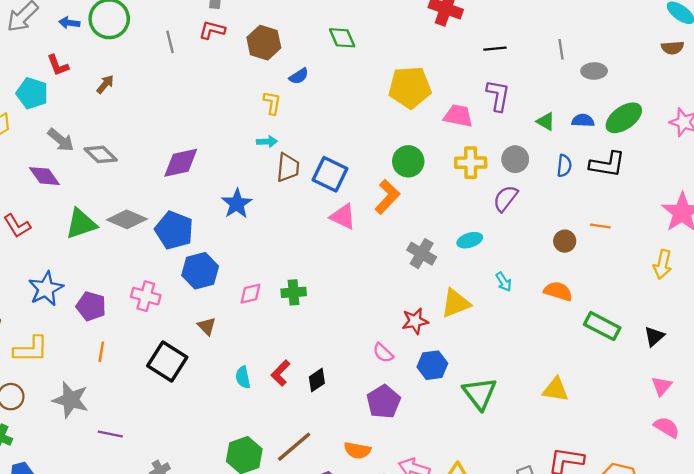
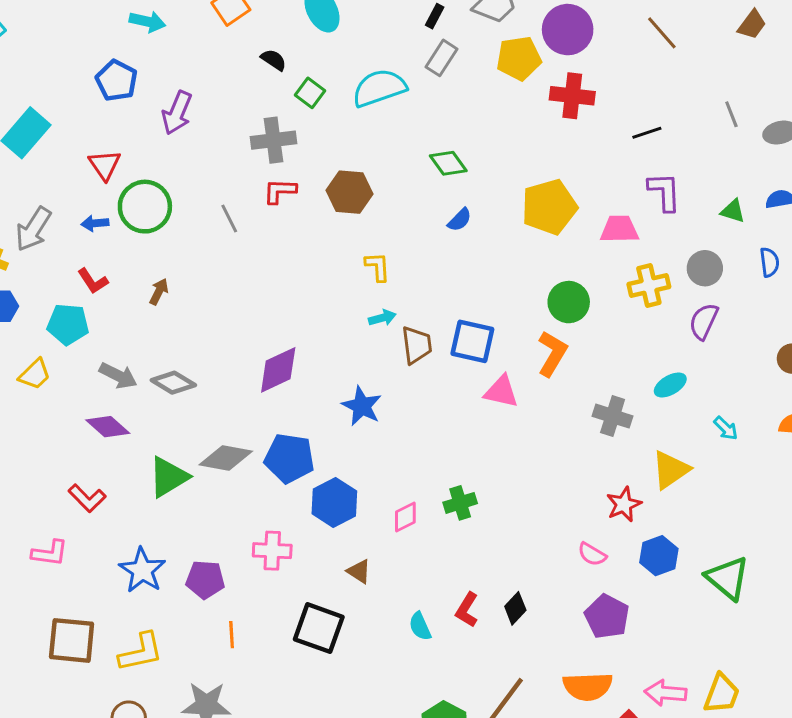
blue semicircle: (299, 76) -> (460, 220), moved
orange semicircle: (357, 450) -> (588, 686), size x1.4

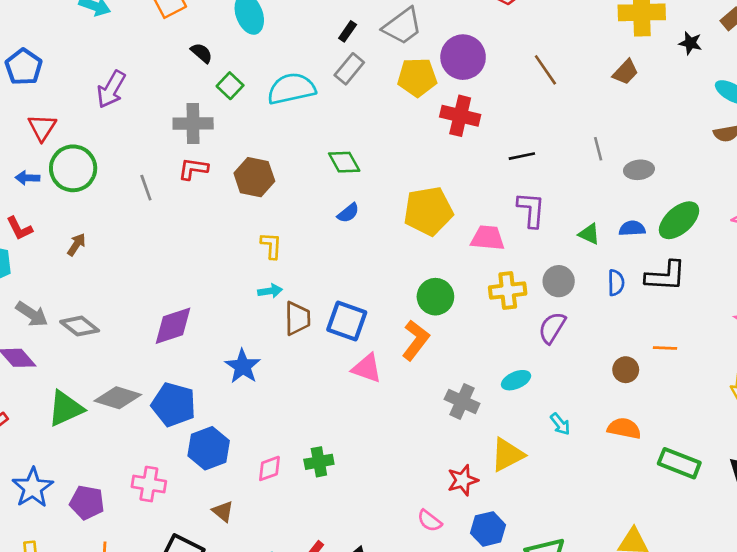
blue pentagon: (117, 80) -> (24, 67), moved

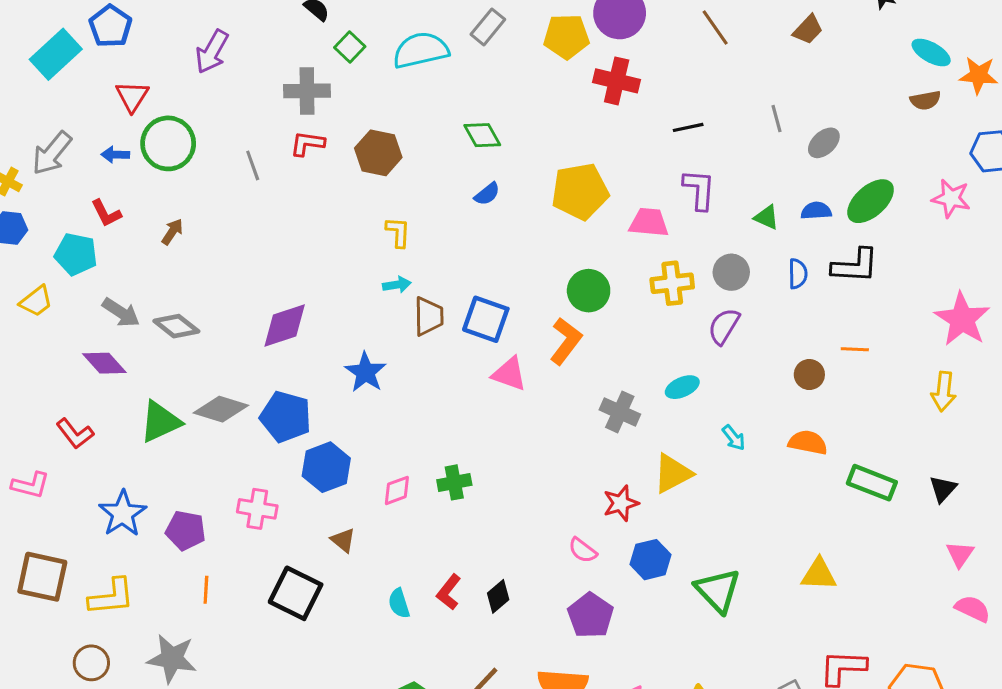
gray ellipse: (639, 170) -> (824, 143), turned -36

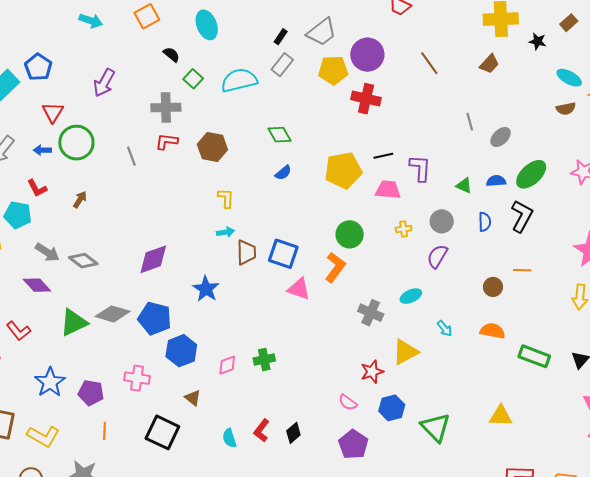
black line: (688, 127) -> (383, 156), moved
black L-shape: (855, 266) -> (522, 216), turned -64
yellow cross: (672, 283) -> (404, 229), size x0.6
yellow L-shape: (111, 597) -> (43, 436), turned 36

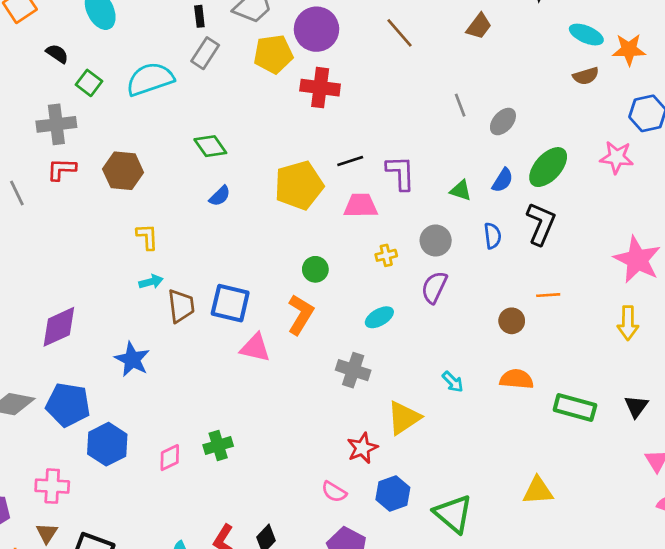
black rectangle: (281, 37) -> (199, 16), turned -35
blue semicircle: (496, 181) -> (503, 180), turned 132
green circle: (350, 234) -> (315, 269), size x0.7
cyan ellipse: (411, 296) -> (379, 317), moved
brown triangle: (193, 398) -> (47, 533), moved, turned 30

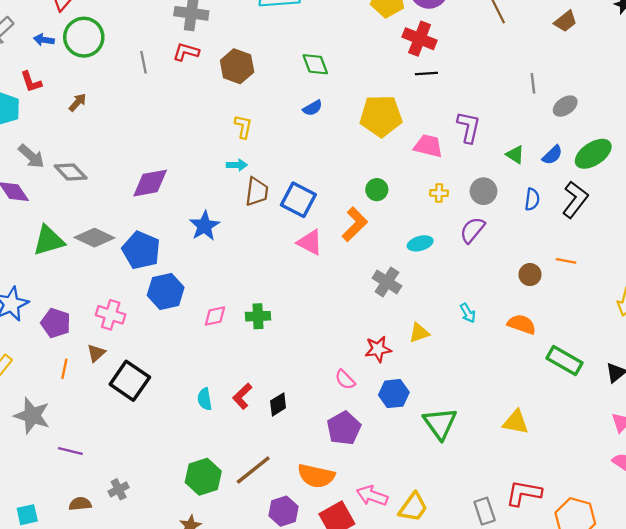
black line: (350, 161) -> (426, 74), moved
yellow triangle: (404, 418) -> (419, 333), size x0.7

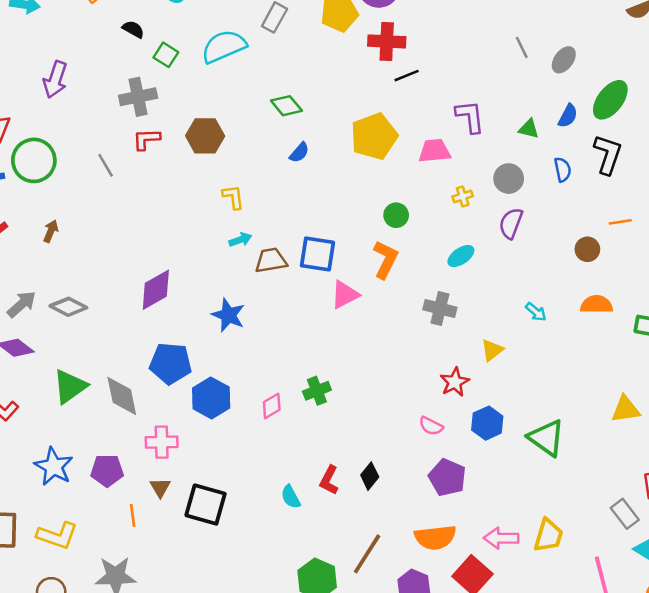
gray arrow: (31, 156) -> (22, 304), turned -64
brown trapezoid: (257, 192) -> (271, 260), turned -88
gray diamond: (94, 238) -> (122, 396), moved, turned 72
pink triangle: (310, 242) -> (345, 295), turned -36

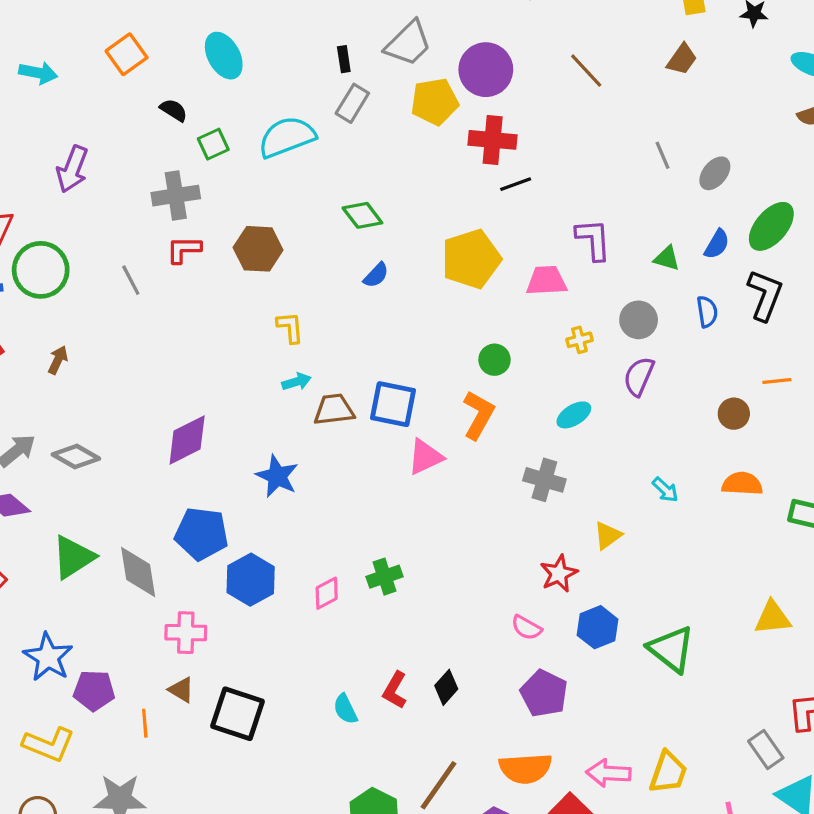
green square: (166, 55) -> (213, 144), turned 30
purple pentagon: (107, 471) -> (94, 690), moved
brown triangle: (160, 488) -> (181, 690), turned -30

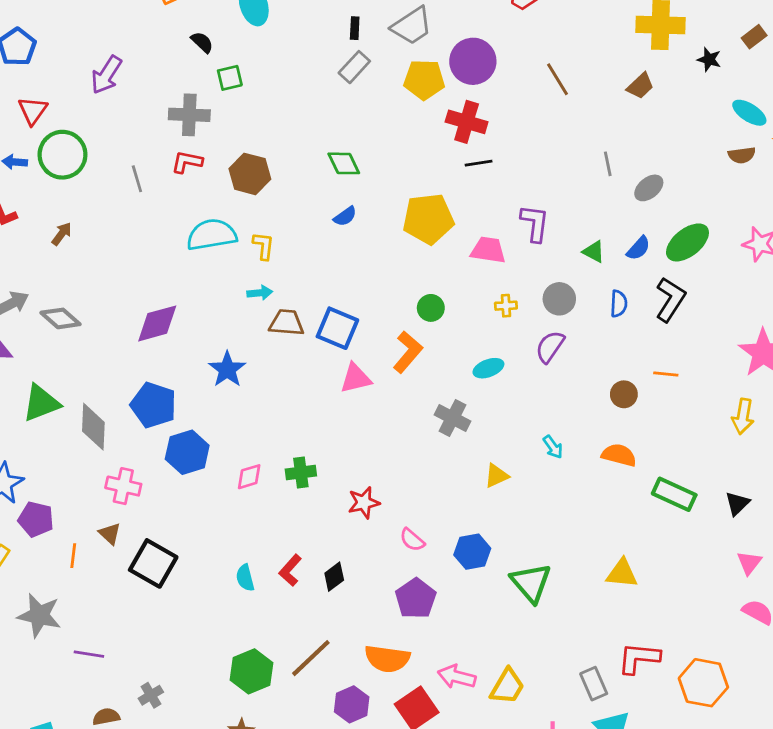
cyan semicircle: (287, 137) -> (212, 235), moved
red star: (559, 574) -> (364, 503), moved

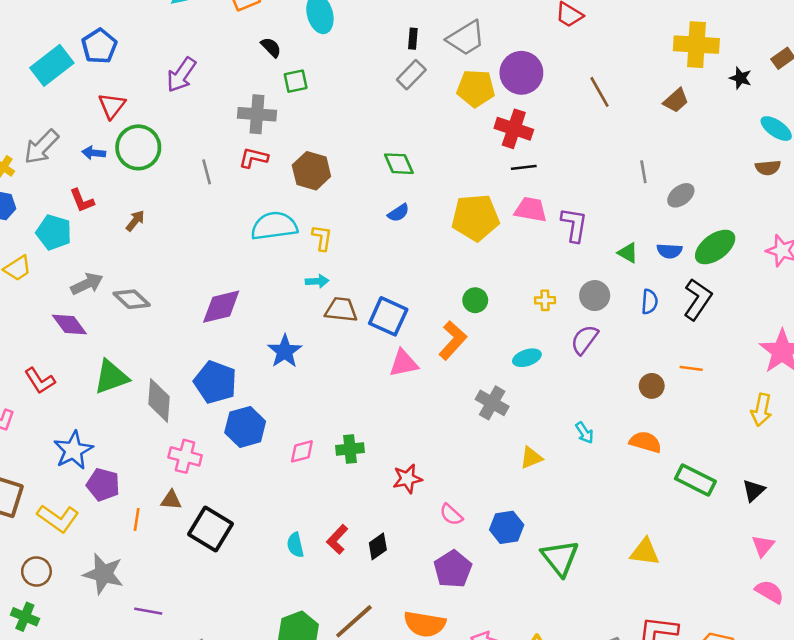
blue semicircle: (638, 248) -> (669, 251), turned 50
pink trapezoid: (488, 250) -> (531, 210), moved
brown triangle: (110, 534) -> (171, 500), turned -40

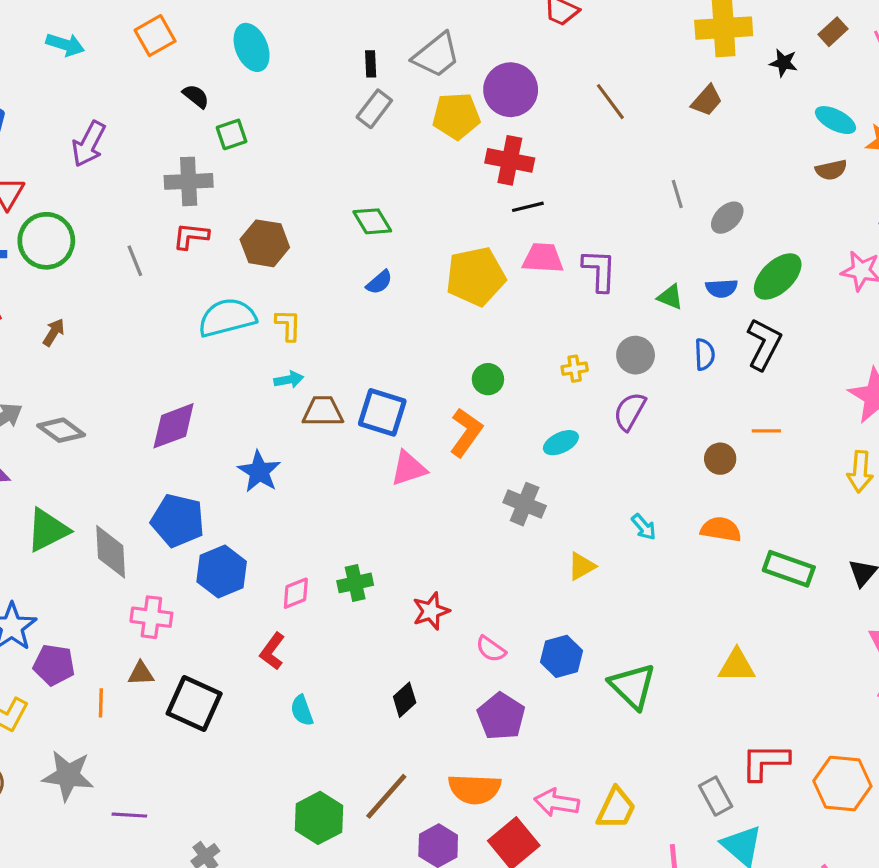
red L-shape: (337, 539) -> (272, 651), moved

